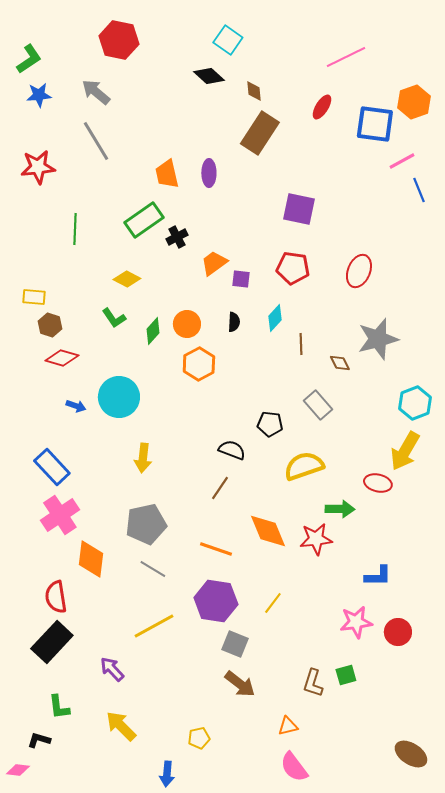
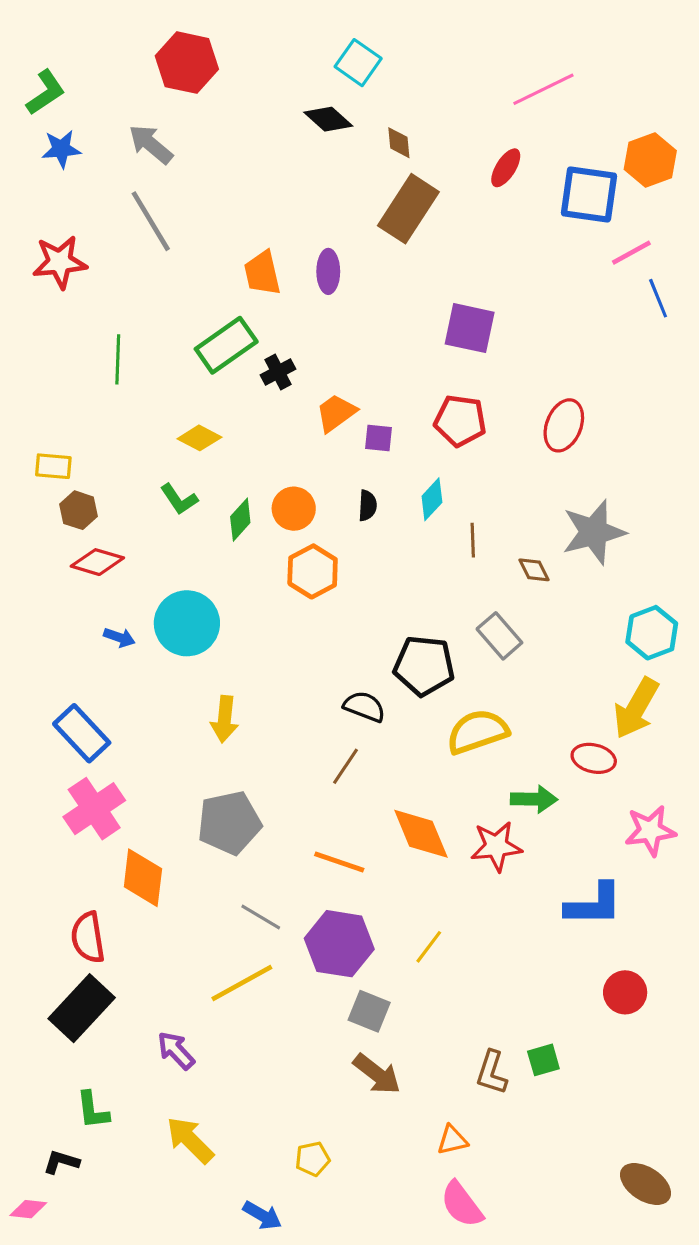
black pentagon: (270, 424) -> (424, 666), size x1.5
gray line: (153, 569) -> (261, 917), moved
blue L-shape: (378, 576) -> (594, 904), size x1.4
pink star: (356, 622) -> (650, 831), moved
blue arrow: (167, 774) -> (262, 1215), turned -65

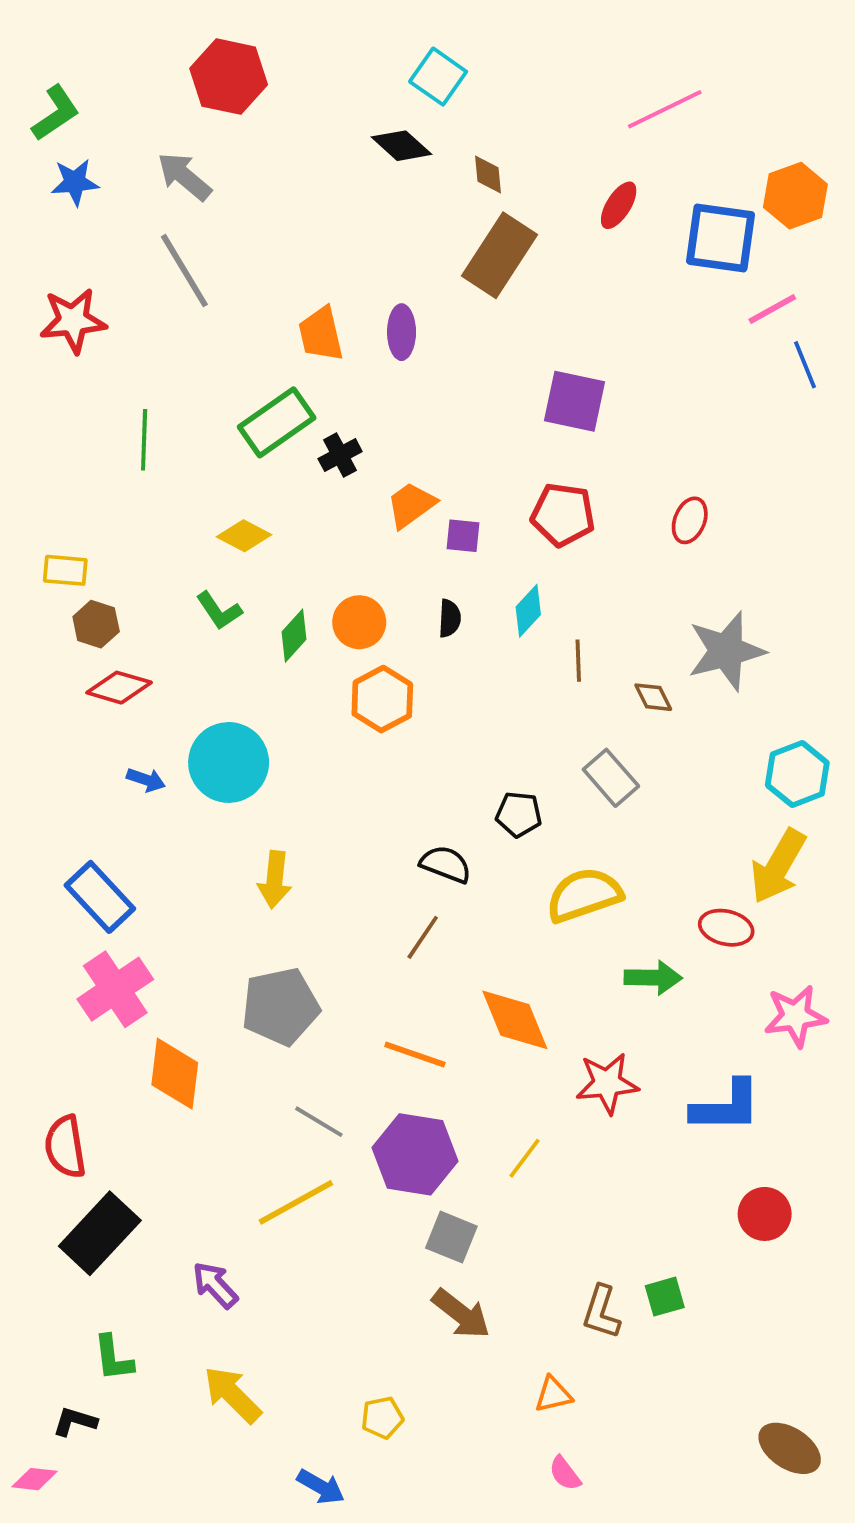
red ellipse: (564, 425) -> (690, 520), size x0.7
black pentagon: (424, 666) -> (519, 814), size x0.6
red star: (496, 846) -> (607, 1083), moved
red semicircle: (88, 937) -> (65, 1147), moved
pink semicircle: (462, 1204) -> (565, 1473), size x0.6

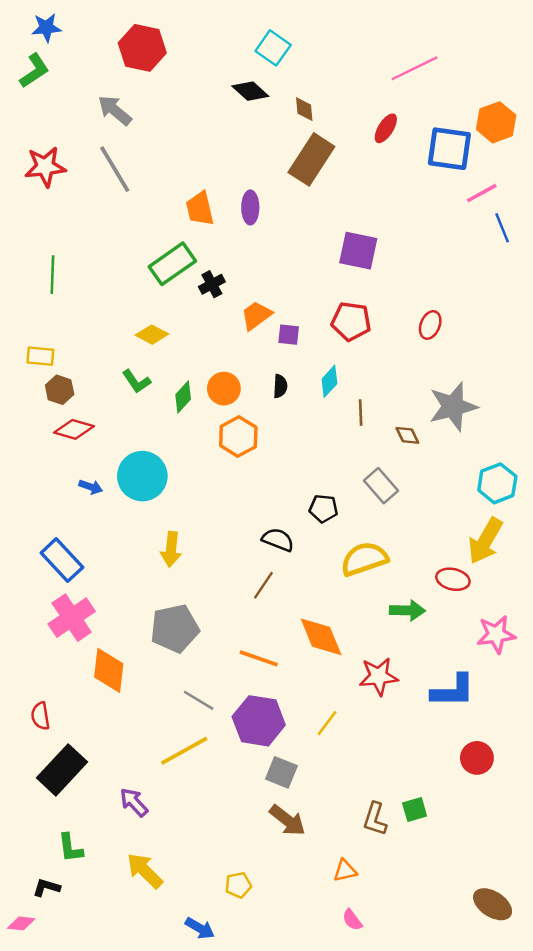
blue star: (75, 182) -> (46, 28), moved
red star: (73, 321) -> (45, 167), moved
green line: (144, 440) -> (52, 275), moved
red semicircle: (65, 1147) -> (40, 716), size x0.7

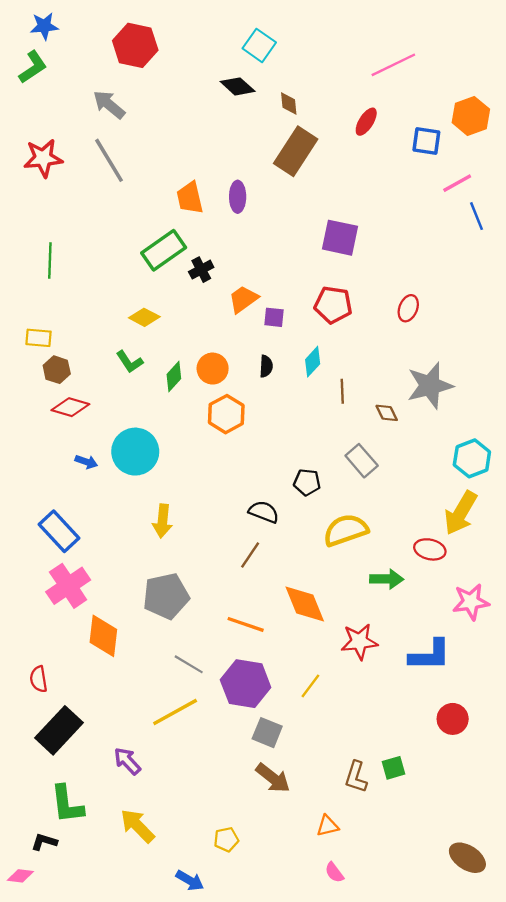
blue square: (449, 149) -> (426, 141), size x0.7
green L-shape: (70, 848) -> (67, 804), size x1.4

